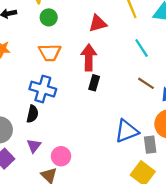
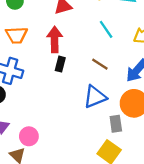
brown line: (146, 83) -> (100, 64), moved
blue triangle: (127, 131) -> (95, 97), moved

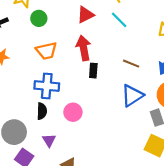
cyan line: (106, 29) -> (119, 20), moved
pink circle: (29, 136) -> (73, 112), moved

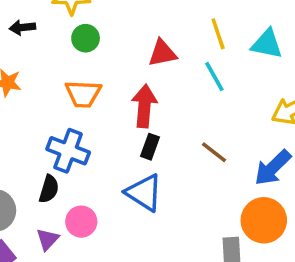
blue triangle: (132, 96) -> (144, 193), moved, turned 50
pink circle: (73, 112) -> (81, 222), moved

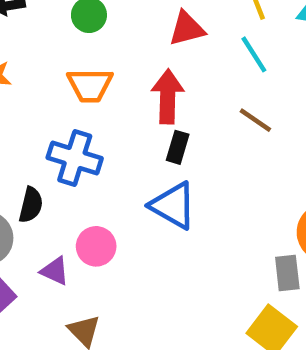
brown line: (214, 152) -> (255, 120), moved
black semicircle: (49, 189) -> (31, 205), moved
purple triangle: (48, 239) -> (55, 271), turned -45

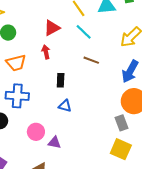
red arrow: (168, 96) -> (46, 52), moved, size x0.6
blue triangle: (173, 206) -> (65, 106), size x0.6
purple triangle: (55, 271) -> (54, 143), moved

